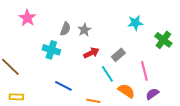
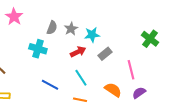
cyan star: (135, 23) -> (92, 35), moved
cyan line: (107, 74) -> (81, 78), moved

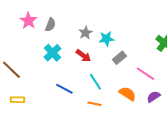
gray semicircle: (52, 28) -> (50, 25), moved
cyan cross: (38, 49) -> (52, 53), turned 30
red arrow: (78, 52) -> (83, 56), moved, turned 63
pink line: (131, 70) -> (145, 74), turned -42

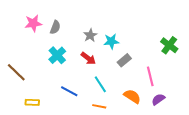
pink star: (28, 21) -> (33, 23), turned 30
pink line: (145, 74) -> (150, 76), turned 42
yellow rectangle: (17, 100) -> (32, 102), moved

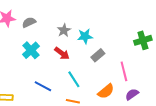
gray semicircle: (55, 27) -> (29, 22), turned -136
green cross: (169, 45) -> (143, 40), turned 36
orange semicircle: (132, 96) -> (106, 91), turned 108

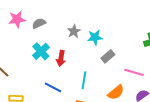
red arrow: (62, 53) -> (61, 58), moved, turned 63
pink line: (124, 71) -> (134, 72), turned -60
cyan line: (74, 79) -> (84, 80), turned 42

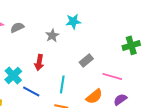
cyan star: (95, 37) -> (73, 21), moved
cyan cross: (41, 51) -> (13, 75), moved

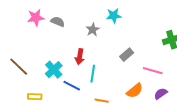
gray semicircle: (17, 27) -> (58, 22), turned 48
cyan line: (62, 84) -> (93, 74), moved

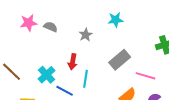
cyan star: (114, 16) -> (116, 20), moved
gray rectangle: (127, 55) -> (120, 60), size x1.5

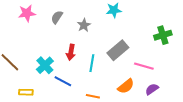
gray semicircle: (51, 27) -> (57, 17), moved, turned -80
cyan line: (86, 79) -> (92, 63), moved

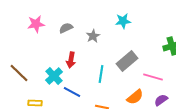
gray semicircle: (57, 17) -> (66, 28), turned 32
red arrow: (71, 52) -> (71, 60), moved

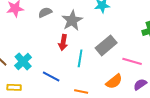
gray star: (93, 36) -> (72, 20), size x1.5
red arrow: (71, 60) -> (63, 42), moved
cyan cross: (54, 76) -> (23, 61), moved

